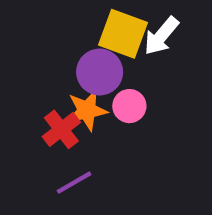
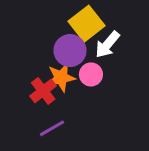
yellow square: (123, 34) -> (86, 24), turned 32
white arrow: (161, 36) -> (107, 45), moved

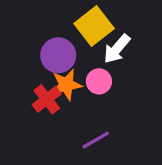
purple circle: (70, 51) -> (58, 55), moved
purple line: (52, 128) -> (96, 140), moved

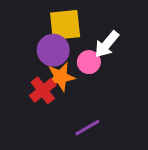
yellow square: (94, 26) -> (65, 25), moved, turned 32
pink circle: (99, 81) -> (89, 62), moved

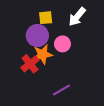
yellow square: (65, 25) -> (46, 18), size x0.6
white arrow: (107, 44) -> (77, 17), moved

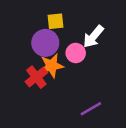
white arrow: (77, 17) -> (93, 37), moved
purple line: (61, 90) -> (91, 109), moved

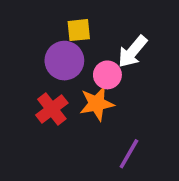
orange star: (52, 66) -> (97, 104), moved
purple line: (91, 109) -> (129, 154), turned -30

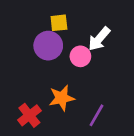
orange star: (97, 104) -> (62, 98), moved
red cross: (52, 109) -> (29, 115), moved

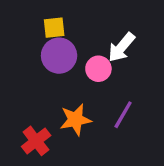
yellow square: (59, 23) -> (54, 28), moved
purple line: (97, 115) -> (123, 115), moved

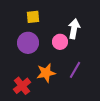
white arrow: (121, 47) -> (74, 29), turned 150
purple circle: (59, 56) -> (28, 43), moved

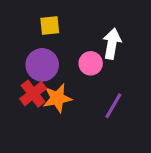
orange star: (46, 73) -> (57, 98), moved
red cross: (22, 86) -> (33, 94), moved

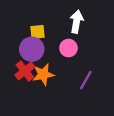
yellow square: (50, 25) -> (37, 32), moved
white arrow: (112, 44) -> (77, 22), moved

